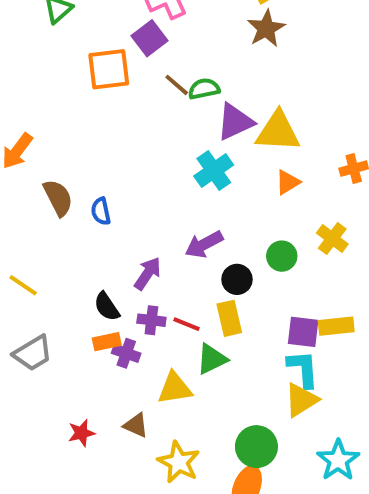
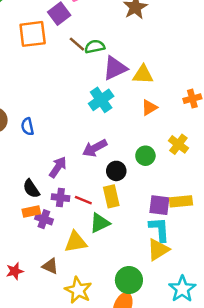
yellow triangle: (278, 132) -> (143, 74), size x0.7

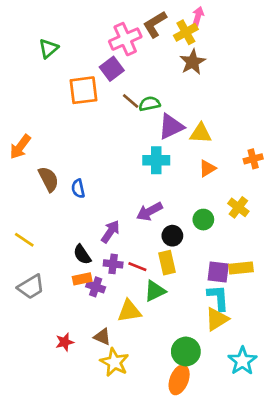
cyan cross: (101, 100) -> (156, 160), turned 35
yellow star: (78, 290) -> (114, 362), moved

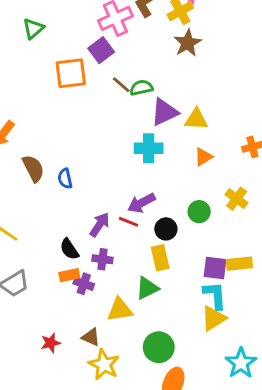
red line: (137, 267) -> (128, 222), moved
green circle: (186, 351) -> (159, 347), moved

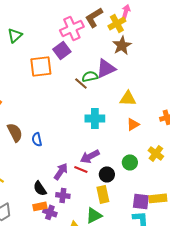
brown line: (121, 85) -> (81, 83), moved
purple triangle: (164, 112) -> (106, 68), moved

